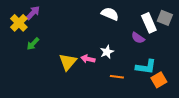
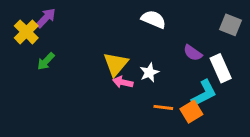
white rectangle: (149, 23) -> (221, 68), moved
yellow triangle: (68, 62) -> (116, 64), moved
cyan L-shape: (146, 67) -> (204, 93), turned -35
orange square: (159, 80) -> (191, 112), moved

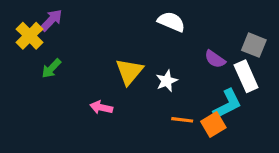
gray square: (230, 25) -> (254, 45), moved
pink arrow: (123, 82) -> (101, 107), moved

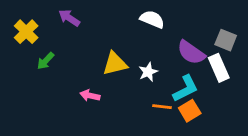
purple arrow: (51, 20) -> (69, 18), moved, turned -100
purple semicircle: (215, 59) -> (191, 53), size x1.5
yellow triangle: (129, 72) -> (115, 64), turned 36
cyan L-shape: (227, 104) -> (186, 89), moved

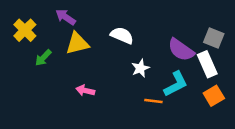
white semicircle: (152, 19) -> (122, 35), moved
yellow triangle: (115, 64) -> (77, 43), moved
orange square: (190, 111) -> (214, 96), moved

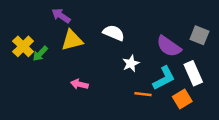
yellow cross: (25, 30) -> (23, 46), moved
white rectangle: (207, 64) -> (193, 73), moved
orange square: (214, 96) -> (182, 99), moved

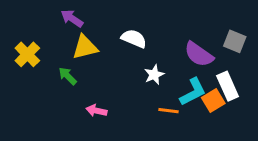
green arrow: (40, 54) -> (68, 76), moved, turned 91
pink arrow: (79, 84) -> (96, 111), moved
orange square: (182, 99) -> (213, 101), moved

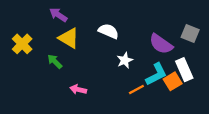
yellow triangle: (85, 47) -> (69, 38), turned 45
orange line: (169, 111) -> (136, 89), turned -35

